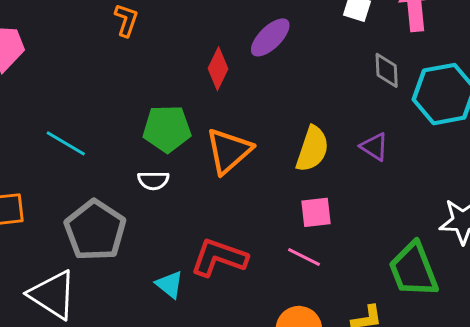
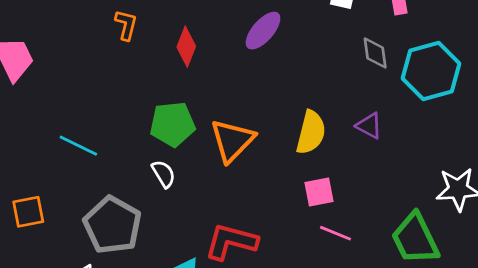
red diamond: (218, 69) -> (186, 47), moved
white semicircle: (153, 180) -> (164, 174), turned -116
pink line: (304, 257) -> (336, 233), moved

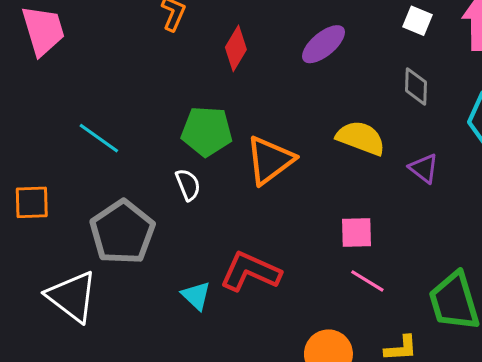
gray diamond: (375, 53) -> (416, 86), moved
yellow semicircle: (311, 132) -> (361, 138), moved, turned -93

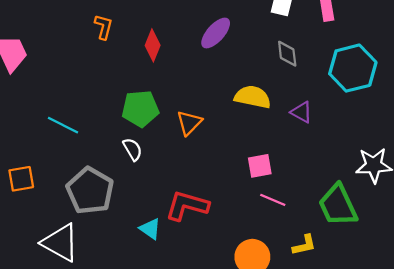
orange triangle: (270, 160) -> (189, 123), size x0.7

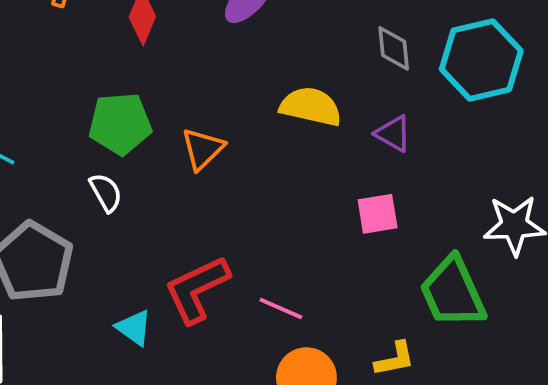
gray diamond: (287, 54) -> (394, 48), moved
pink square: (260, 166) -> (378, 214), moved
pink line: (273, 200) -> (281, 309), moved
red L-shape: (187, 206) -> (197, 289), turned -42

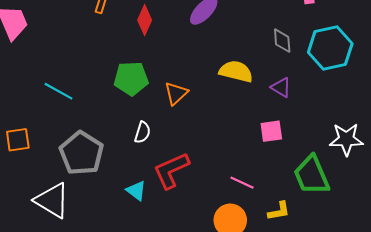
white semicircle: (106, 192) -> (142, 132), moved, turned 45
pink line: (281, 309) -> (242, 183), moved

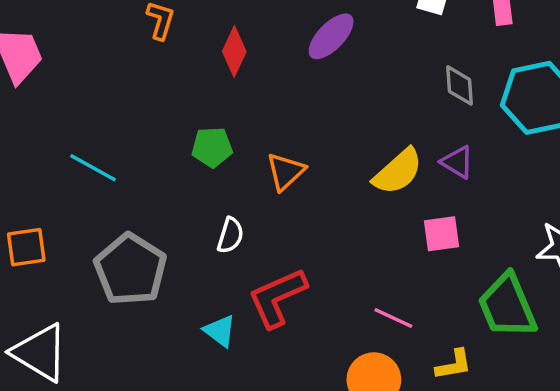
yellow semicircle: (236, 71) -> (398, 171), moved, turned 124
green pentagon: (131, 79) -> (212, 147), size x0.7
white triangle: (52, 200) -> (40, 352), moved

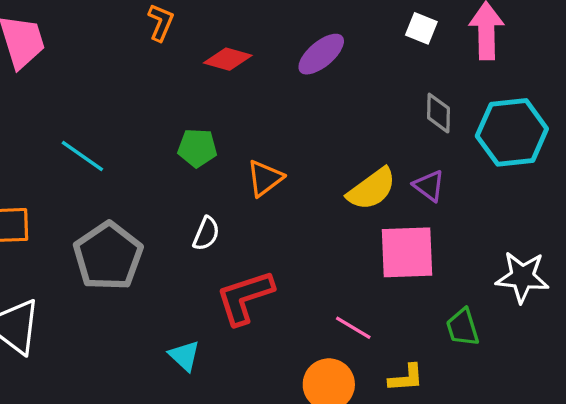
red diamond: (234, 51) -> (228, 59), turned 75
pink square: (441, 234) -> (407, 252), size x1.6
green trapezoid: (507, 306) -> (463, 327), size x0.6
cyan triangle: (220, 331) -> (184, 356), moved

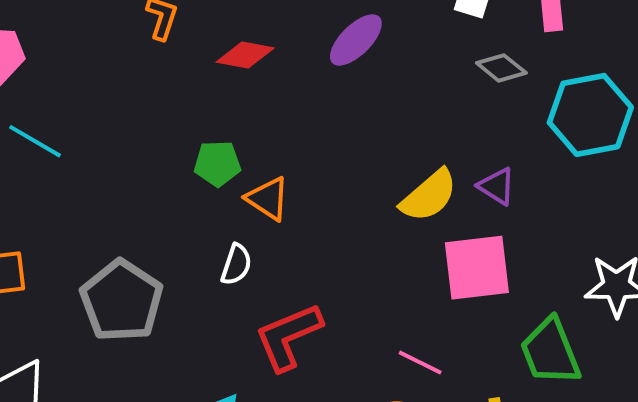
gray diamond: (439, 113) -> (501, 68), moved, turned -48
cyan line: (82, 156) -> (35, 141), moved
orange triangle: (265, 178) -> (268, 199), moved, turned -45
green trapezoid: (463, 327) -> (550, 352), size x1.5

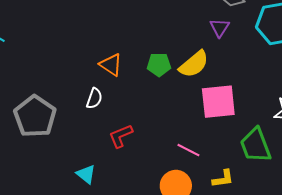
green pentagon: (217, 163) -> (159, 65), moved
purple triangle: (497, 186) -> (220, 28), moved, turned 30
red L-shape: (288, 337) -> (121, 136), size x0.7

